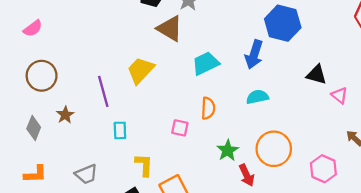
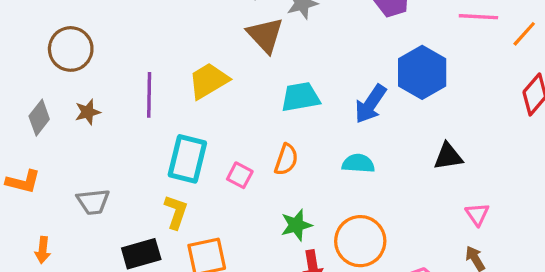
black triangle: (316, 75) -> (448, 156), turned -40
pink triangle: (339, 95) -> (477, 214), moved
cyan rectangle: (120, 130) -> (187, 159), moved, size x1.8

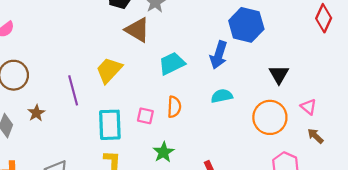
black triangle: (448, 156) -> (279, 75), turned -35
pink square: (240, 175) -> (145, 116), moved
green star: (296, 225) -> (163, 152), moved
orange circle: (360, 241) -> (270, 117), moved

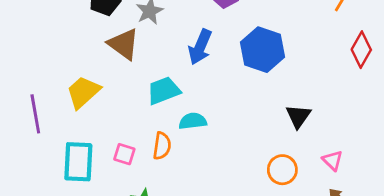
blue arrow: (219, 55) -> (200, 47), moved
cyan semicircle: (222, 96) -> (193, 121), moved
orange circle: (270, 117) -> (282, 170), size x0.7

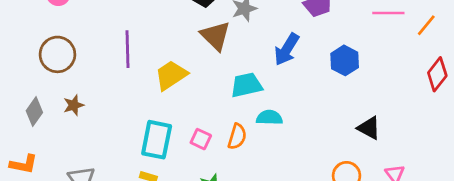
blue hexagon: (262, 50) -> (345, 60), size x0.7
purple line: (35, 114) -> (127, 49), moved
black triangle: (298, 116) -> (369, 128), turned -45

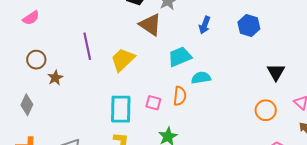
blue arrow: (287, 49) -> (205, 25), size x0.7
brown circle: (57, 54) -> (36, 60), size x0.7
brown star: (74, 105) -> (55, 78), moved
black triangle: (369, 128) -> (276, 72), turned 42

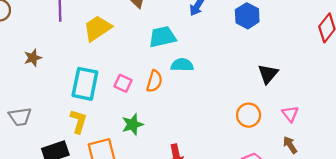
brown star: (55, 78) -> (33, 58), moved

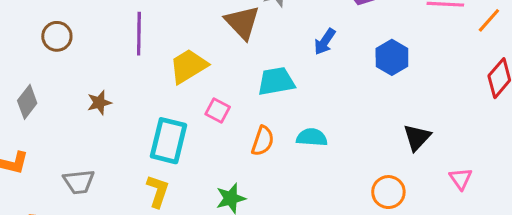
cyan semicircle: (182, 65) -> (312, 137), moved
pink square: (123, 83) -> (218, 110), moved
pink triangle: (290, 114) -> (461, 179), moved

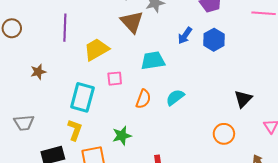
blue hexagon: (392, 57) -> (214, 40), moved
pink square: (218, 110) -> (115, 79), turned -35
cyan semicircle: (312, 137) -> (175, 97), turned -42

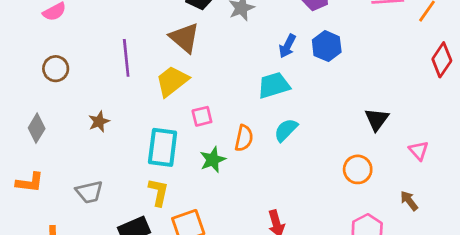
brown triangle: (132, 22) -> (184, 38), moved
cyan trapezoid: (153, 61) -> (274, 85), moved
green star: (122, 136) -> (213, 160), moved

